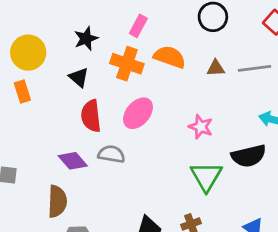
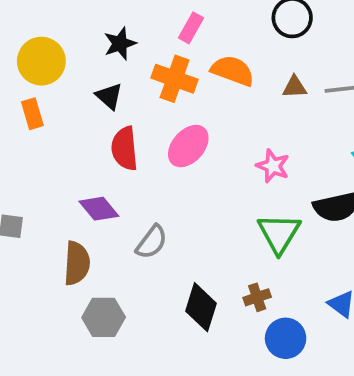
gray semicircle: (111, 154) -> (152, 242), moved, turned 116

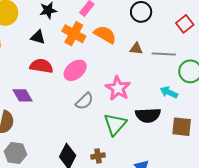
black triangle: (109, 96) -> (38, 37), turned -35
red semicircle: (125, 148) -> (41, 66), turned 95
pink star: (273, 166) -> (118, 88), size x1.4
gray semicircle: (152, 242) -> (84, 101), moved

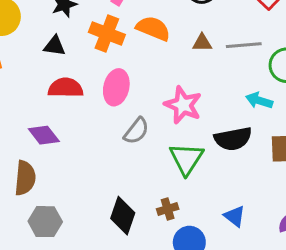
pink ellipse: (75, 70) -> (116, 87), turned -30

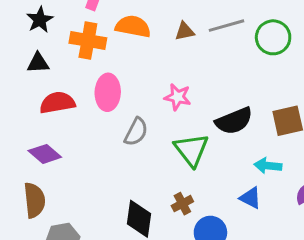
cyan arrow: (259, 100) -> (268, 166), moved
pink star: (183, 105) -> (178, 97), size x0.7

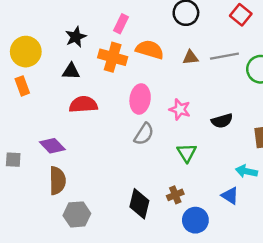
pink ellipse: (108, 92) -> (140, 99), moved
black semicircle: (234, 121) -> (222, 121), moved, size x0.7
green triangle: (191, 150) -> (187, 153), size x0.7
purple diamond: (45, 154) -> (52, 146), moved

